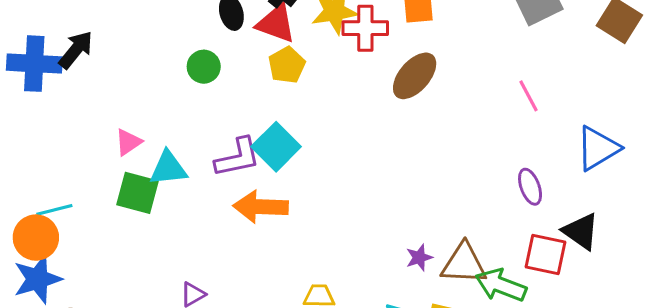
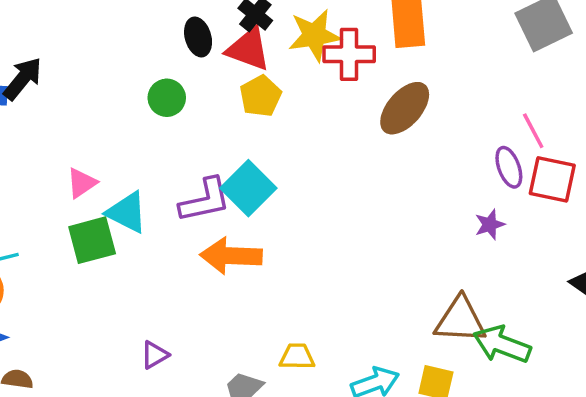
cyan triangle: (168, 168) -> (127, 212), turned 33
purple ellipse: (530, 187) -> (509, 167), moved
green square: (137, 193) -> (92, 240), turned -30
red square: (545, 254) -> (552, 179), moved
purple star: (419, 258) -> (490, 225), moved

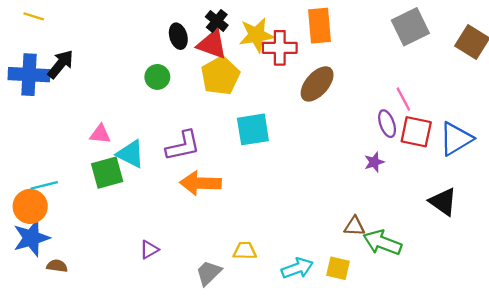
yellow pentagon: (261, 96) -> (220, 76), size x1.4
pink triangle: (82, 183) -> (100, 134), turned 40
cyan square: (248, 188) -> (253, 129), moved, turned 36
brown triangle: (460, 320) -> (354, 226), size x0.6

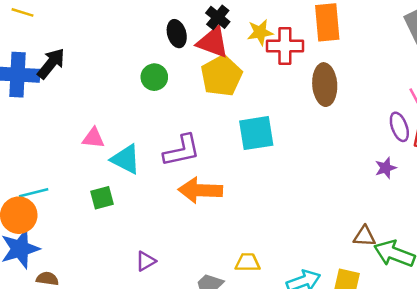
yellow star: (256, 35) -> (260, 32), size x0.7
brown ellipse: (317, 84) -> (325, 85), turned -45
green square: (107, 173) -> (102, 198), moved, size x0.7

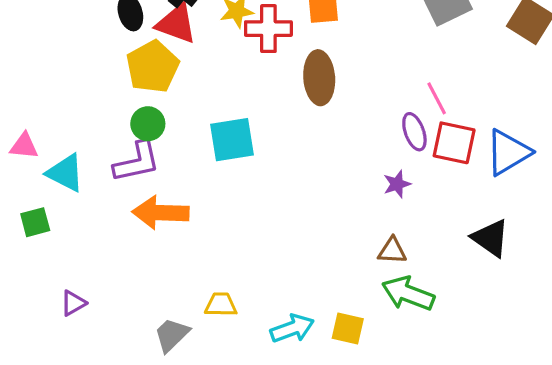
yellow pentagon: (221, 76) -> (153, 67), moved
green circle: (154, 77) -> (148, 124), moved
brown triangle: (365, 236) -> (392, 251), moved
purple triangle: (146, 261) -> (73, 303), moved

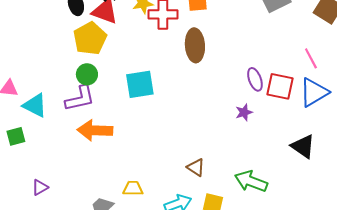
pink line: (437, 98) -> (311, 58), moved
brown triangle: (392, 251) -> (196, 167), moved, turned 30

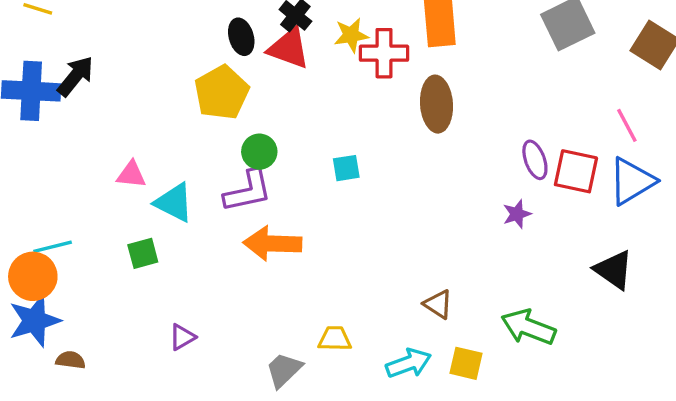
yellow pentagon: (90, 38) -> (222, 93), moved
cyan square: (140, 84) -> (346, 168), size x0.6

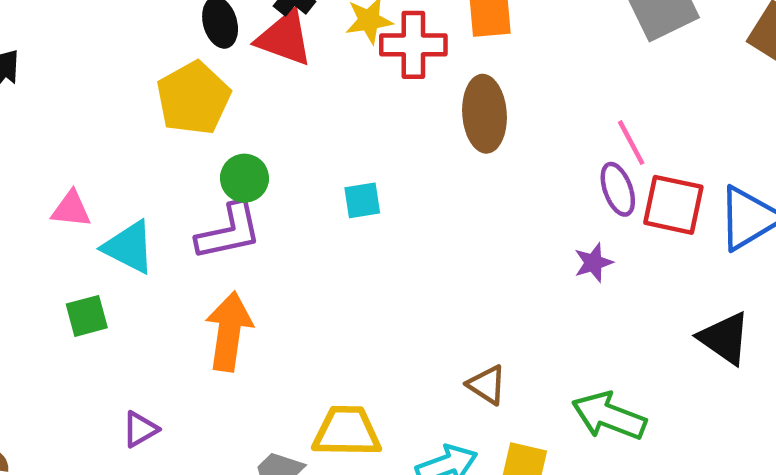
pink line: (627, 125) -> (631, 143), moved
orange arrow: (272, 244) -> (229, 331), moved, turned 96
yellow trapezoid: (335, 339) -> (347, 431), size x1.5

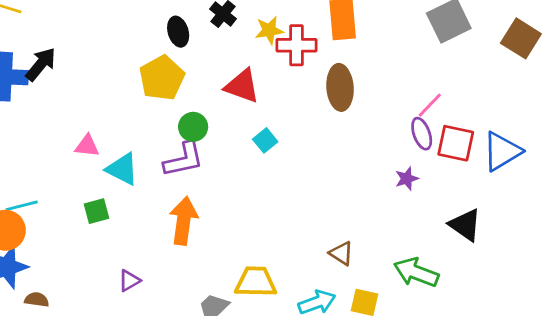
red triangle: (284, 38) -> (242, 86), moved
pink line: (631, 143) -> (430, 105), turned 72
cyan square: (362, 200) -> (265, 140), turned -30
black triangle: (724, 338) -> (465, 225), moved

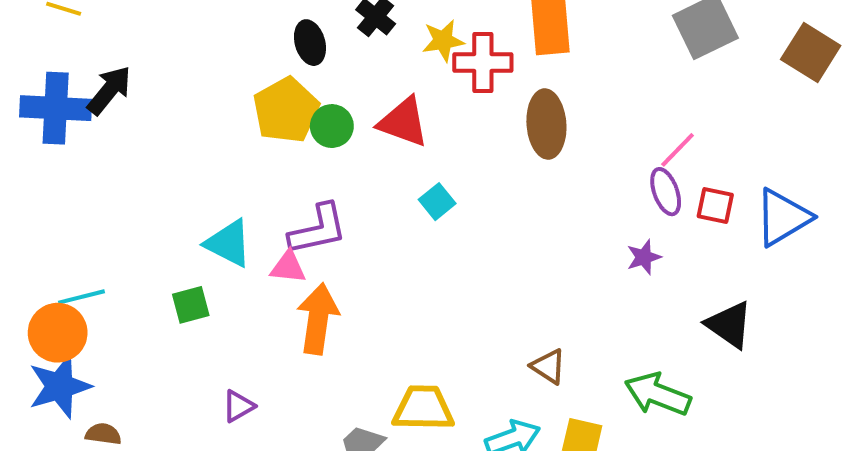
green circle: (193, 127) -> (332, 126), moved
red square: (456, 143) -> (715, 206), size x0.7
pink triangle: (87, 146) -> (288, 267), moved

